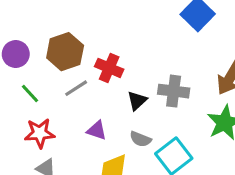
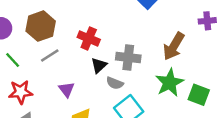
red cross: (109, 68) -> (89, 38), moved
purple triangle: (97, 130) -> (67, 89), turned 35
gray semicircle: (140, 139) -> (115, 83), moved

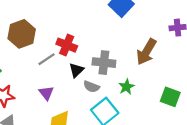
gray line: (50, 55) -> (47, 59), moved
green star: (169, 83) -> (126, 87), moved, size x0.6

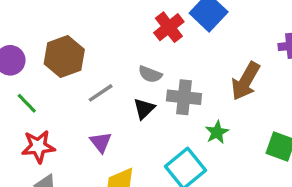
red cross: (67, 45) -> (169, 27), moved, turned 30
gray semicircle: (91, 87) -> (150, 74), moved

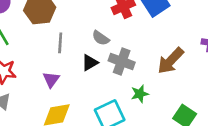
gray line: (101, 93) -> (60, 43), turned -66

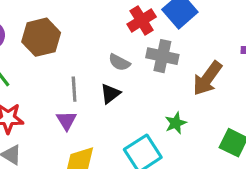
gray line: (60, 43) -> (74, 89), moved
gray cross: (122, 62) -> (162, 56), moved

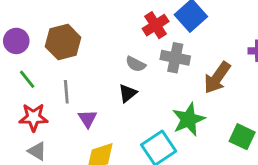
gray line: (74, 89) -> (66, 92), moved
green star: (176, 123) -> (188, 119), size x1.6

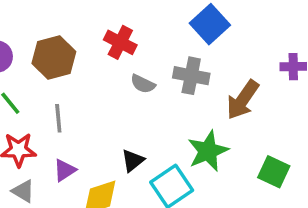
red cross: (156, 25) -> (120, 42), moved, turned -30
black triangle: (128, 93) -> (133, 161), moved
purple triangle: (88, 119) -> (65, 170), moved, turned 30

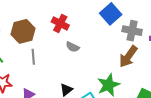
gray cross: (191, 76) -> (132, 31), moved
gray line: (58, 118) -> (33, 57), moved

